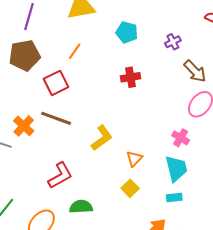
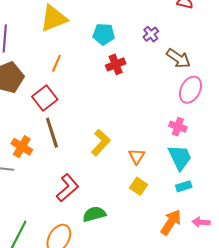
red cross: (131, 77) -> (116, 64), moved
brown line: (56, 118) -> (52, 133), turned 64

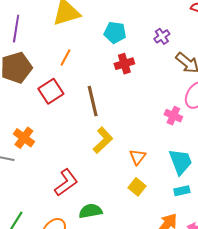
pink cross: (178, 127) -> (173, 116), moved
brown line: (52, 133) -> (93, 101), moved

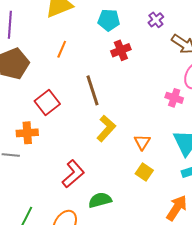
red square: (51, 91) -> (47, 102), moved
orange cross: (24, 138) -> (27, 133), turned -35

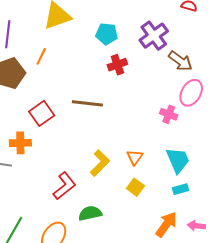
purple cross: (156, 20) -> (154, 36), size x1.8
orange line: (62, 49) -> (41, 56), moved
brown line: (93, 90) -> (87, 103), turned -68
yellow L-shape: (106, 128) -> (100, 163), moved

